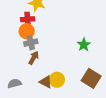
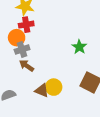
red cross: (28, 19) -> (26, 25), moved
brown arrow: (34, 58) -> (26, 66), turned -80

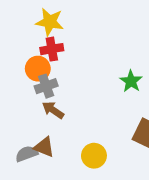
yellow circle: (54, 87) -> (94, 156), moved
brown triangle: (42, 90) -> (44, 147), moved

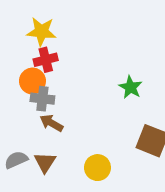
gray cross: (46, 86) -> (42, 99), turned 30
brown triangle: (44, 147) -> (45, 162), turned 45
gray semicircle: (27, 154) -> (16, 160), moved

